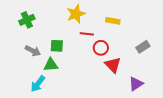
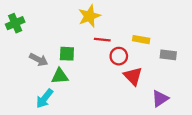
green cross: (27, 20) -> (15, 23), moved
yellow rectangle: (113, 21) -> (141, 40), moved
gray rectangle: (143, 47) -> (168, 55), turned 40

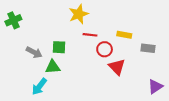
purple triangle: (160, 98) -> (155, 87), moved

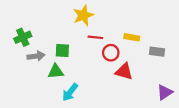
green cross: (13, 20) -> (23, 37), moved
gray arrow: (34, 52) -> (36, 56), turned -35
red triangle: (117, 67) -> (124, 71), turned -30
cyan arrow: (39, 87) -> (70, 92), moved

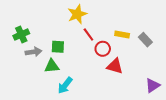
red line: (95, 37) -> (88, 35), turned 48
gray rectangle: (157, 52) -> (145, 40), moved, turned 40

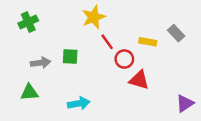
green cross: (21, 35) -> (28, 22), moved
gray rectangle: (145, 40) -> (176, 33), moved
green triangle: (52, 66) -> (29, 92), moved
cyan arrow: (65, 85) -> (79, 103), turned -138

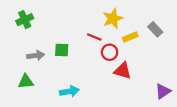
yellow star: (94, 17) -> (113, 18), moved
red line: (107, 42) -> (94, 37), turned -32
yellow rectangle: (148, 42) -> (130, 37), turned -32

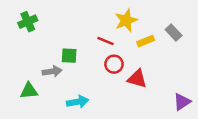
red circle: (110, 52) -> (114, 64), moved
gray arrow: (36, 55) -> (52, 71), moved

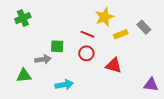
red circle: (114, 64) -> (86, 53), moved
purple triangle: (182, 102) -> (151, 85), turned 42

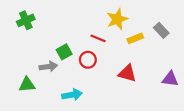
green square: (57, 46) -> (64, 52), turned -32
red circle: (86, 53) -> (88, 60), moved
purple triangle: (151, 85) -> (170, 79), moved

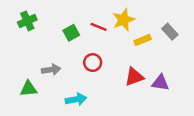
red line: (98, 38) -> (99, 27), moved
green square: (64, 52) -> (71, 33), moved
red triangle: (127, 73) -> (134, 77), turned -36
purple triangle: (170, 79) -> (160, 83), moved

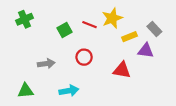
red triangle: (134, 77) -> (122, 70), turned 30
purple triangle: (160, 83) -> (146, 51), moved
green triangle: (29, 89) -> (26, 91), moved

